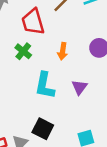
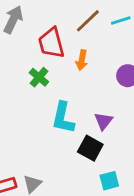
orange arrow: (63, 51) -> (82, 60), moved
black square: (43, 129) -> (90, 148), moved

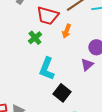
red trapezoid: (51, 43) -> (48, 16), turned -70
purple triangle: (103, 121) -> (87, 65), moved

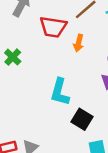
green cross: (35, 38) -> (13, 57), moved

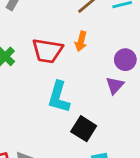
red trapezoid: (53, 27) -> (47, 51), moved

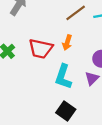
cyan L-shape: (59, 97) -> (63, 77), moved

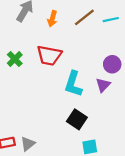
orange arrow: (67, 43) -> (52, 19), moved

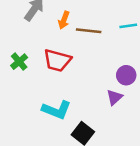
brown line: (84, 17) -> (89, 31), moved, turned 40
cyan L-shape: (73, 84) -> (56, 110), moved, turned -90

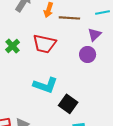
purple circle: (126, 75) -> (88, 55), moved
purple triangle: (115, 97) -> (94, 35), moved

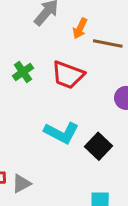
black square: (68, 104) -> (98, 146), moved

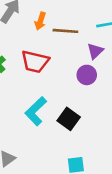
cyan L-shape: (61, 133) -> (36, 111), turned 116

